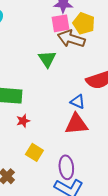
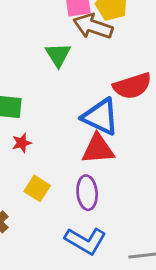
blue triangle: (78, 102) -> (101, 117), size x1.8
purple ellipse: (66, 167) -> (87, 193), moved

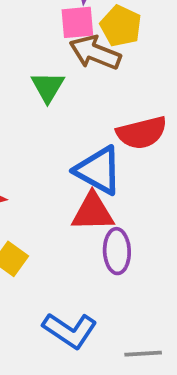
purple ellipse: (87, 193) -> (117, 251), moved

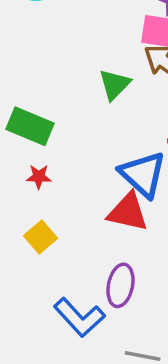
purple ellipse: (117, 251) -> (120, 285), moved

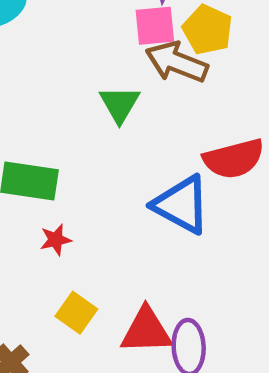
red triangle: (128, 212) -> (146, 331), moved

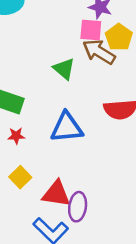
green triangle: (119, 104) -> (64, 69), turned -30
blue triangle: (182, 205) -> (67, 127), moved, turned -44

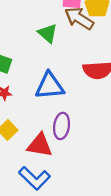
purple ellipse: (78, 207) -> (62, 126), moved

